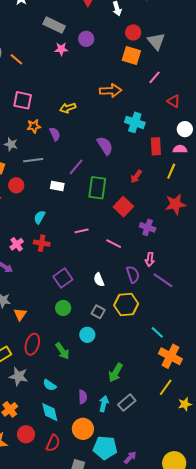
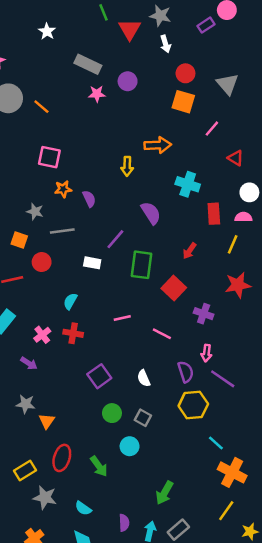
gray triangle: (156, 41) -> (227, 84), moved
yellow arrow: (68, 108) -> (127, 166), moved, turned -70
yellow hexagon: (126, 305) -> (193, 405), moved
green circle: (63, 308) -> (112, 413), moved

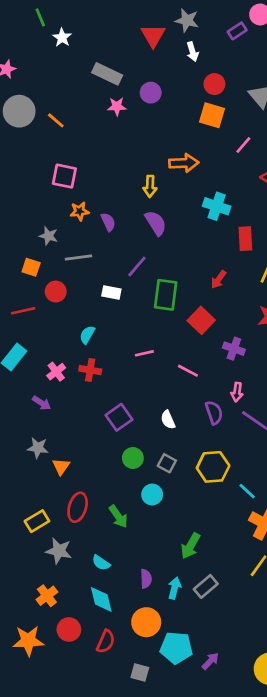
green line: (104, 12) -> (40, 17), moved
purple semicircle: (151, 213) -> (156, 223), moved
yellow hexagon: (193, 405) -> (213, 467), moved

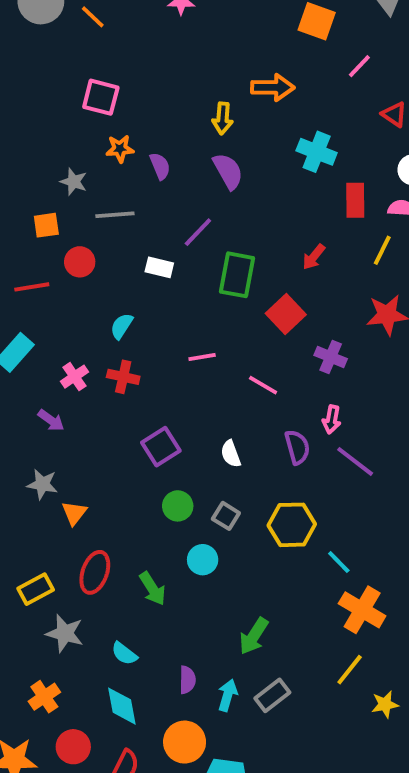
orange square: (31, 267) -> (46, 225), turned -30

